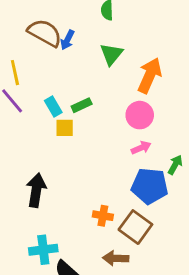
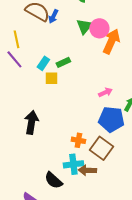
cyan rectangle: (53, 107) -> (43, 63), turned 64
pink circle: (140, 115) -> (99, 28), moved
cyan cross: (43, 250) -> (73, 164), moved

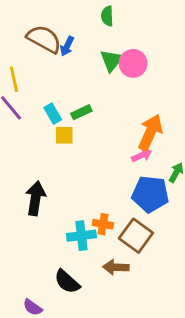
orange arrow: (111, 41) -> (150, 132), moved
cyan rectangle: (43, 63) -> (53, 114), turned -64
cyan cross: (73, 164) -> (81, 236), moved

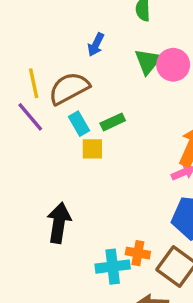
brown semicircle: (44, 39) -> (69, 88), moved, turned -57

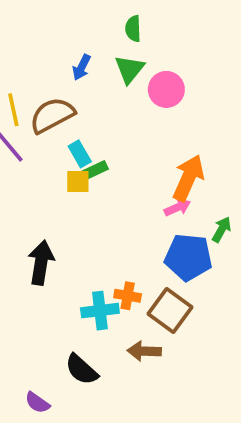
green triangle: (148, 61) -> (129, 69), moved
green rectangle: (113, 122) -> (94, 171), moved
cyan rectangle: (79, 124) -> (80, 154), moved

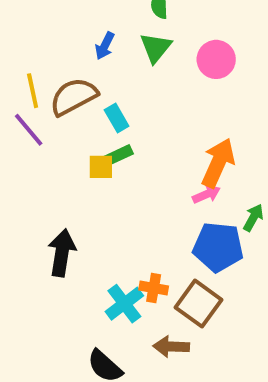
pink circle: (166, 89) -> (216, 59), moved
cyan rectangle: (80, 154) -> (117, 118), moved
cyan cross: (100, 311) -> (124, 304), turned -30

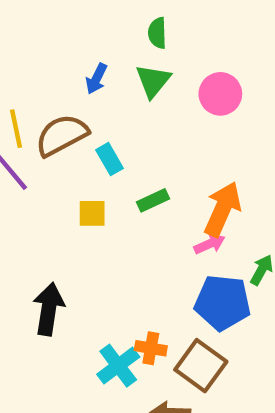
green rectangle: (118, 155) -> (153, 200), moved

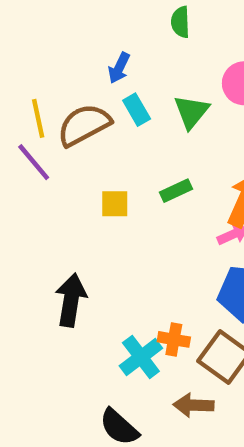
green triangle: (153, 81) -> (191, 112), moved
cyan rectangle: (110, 159) -> (137, 110), moved

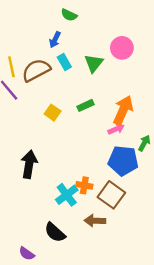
green semicircle: (180, 22) -> (69, 15), moved, turned -63
yellow square: (115, 204) -> (53, 113), turned 35

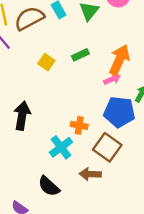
orange cross: (84, 185) -> (79, 125), moved

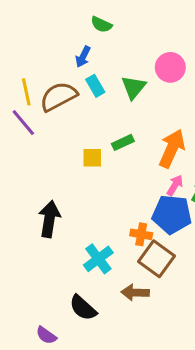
yellow square: (46, 62) -> (92, 158), moved, turned -35
pink arrow: (112, 79) -> (175, 185), moved, turned -35
orange cross: (79, 125) -> (141, 234), moved

